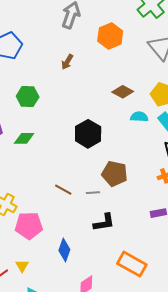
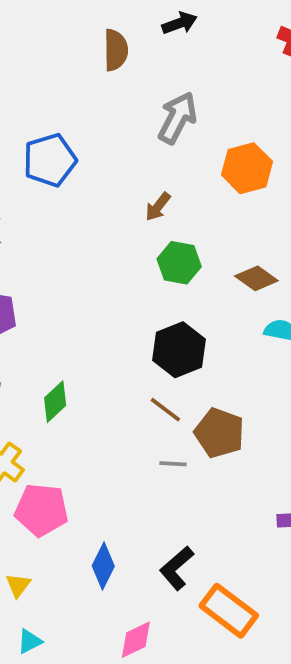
green hexagon: (28, 97) -> (179, 263), moved
green diamond: (24, 138) -> (55, 402), moved, turned -50
brown line: (63, 190) -> (165, 410), moved
black L-shape: (104, 222) -> (177, 568), moved, turned 140

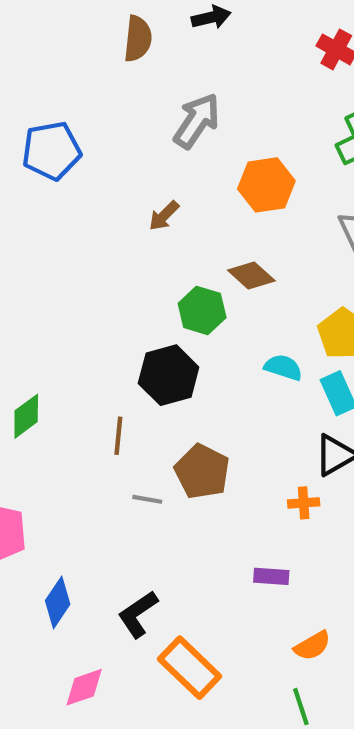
green hexagon: (179, 263) -> (202, 310), moved
brown diamond: (256, 278) -> (251, 276), moved
brown line: (165, 410) -> (118, 436), moved, turned 52

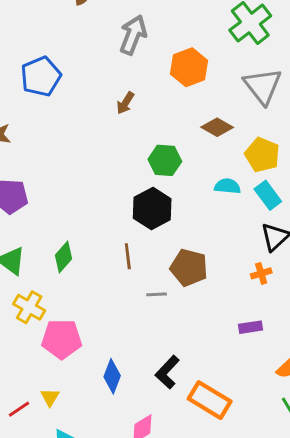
brown diamond: (251, 276) -> (217, 127), moved

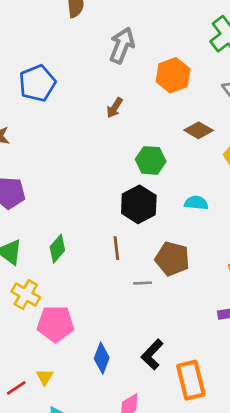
cyan semicircle: (227, 186) -> (196, 203), moved
orange rectangle: (210, 400) -> (191, 380), turned 45

